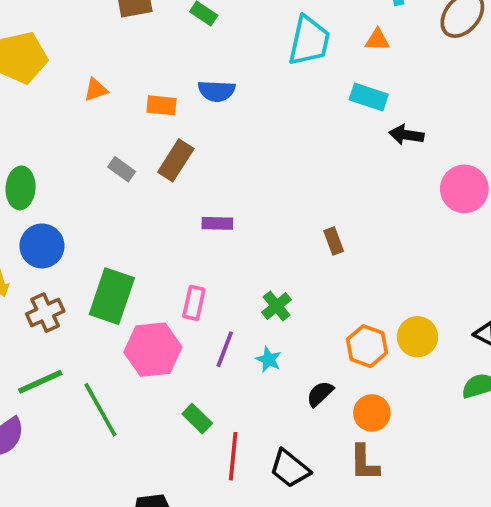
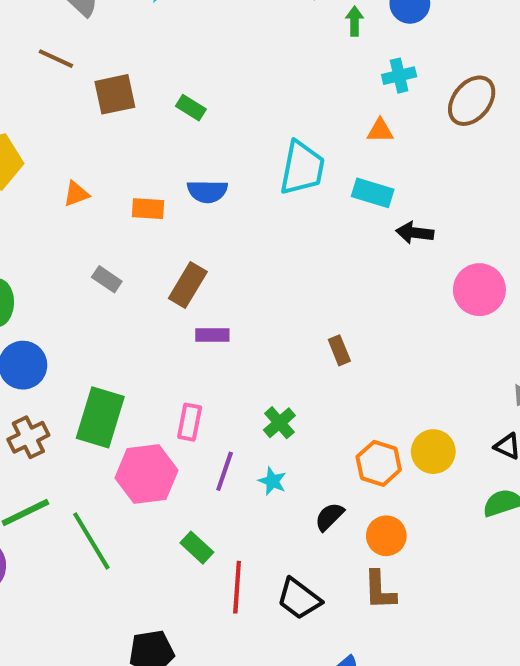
cyan trapezoid: (309, 41) -> (302, 168), moved
brown rectangle: (176, 160) -> (188, 285), moved

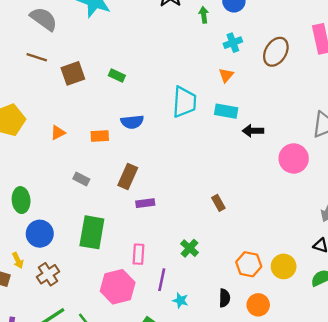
orange triangle: (380, 131) -> (226, 75), turned -42
green rectangle: (100, 417) -> (92, 232), moved
yellow circle: (433, 452) -> (284, 266), moved
cyan star: (272, 481) -> (180, 300), moved
black semicircle: (329, 517) -> (224, 298), turned 144

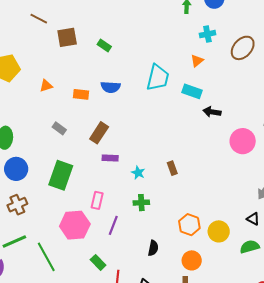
green cross: (190, 248) -> (141, 203), turned 35
black semicircle: (224, 298) -> (153, 248), moved
cyan star: (180, 300) -> (138, 173), moved

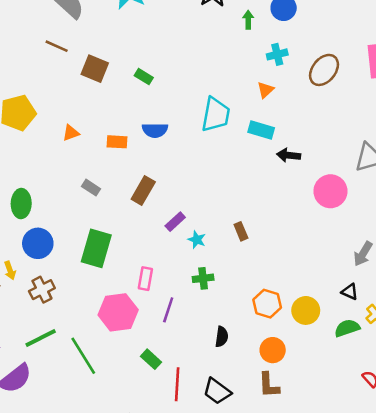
brown square: (67, 37) -> (95, 69), turned 35
purple rectangle: (110, 158) -> (175, 222), moved, turned -42

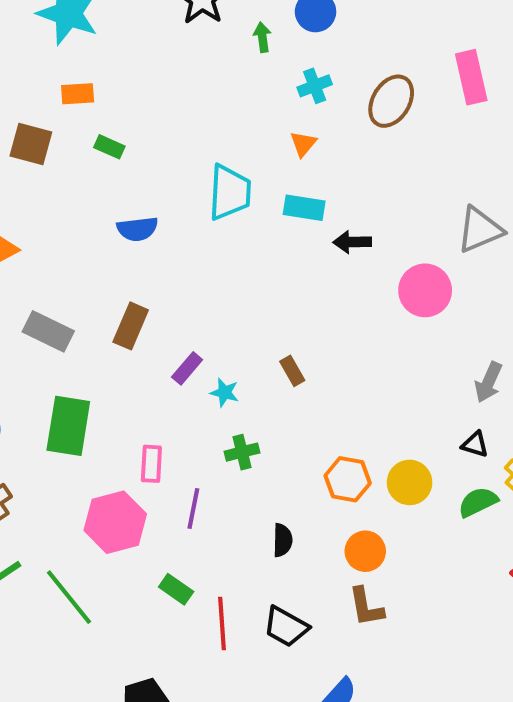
orange rectangle: (117, 142) -> (78, 94), moved
gray rectangle: (91, 188) -> (48, 331), size x1.6

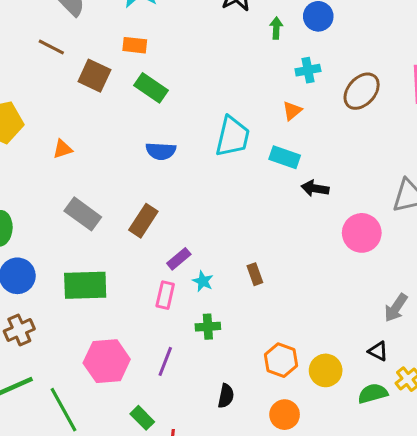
green rectangle: (109, 147) -> (151, 88), size x1.5
green rectangle: (68, 426) -> (85, 285), turned 69
pink rectangle: (151, 464) -> (165, 295), moved

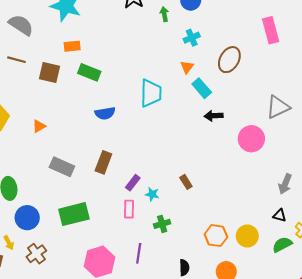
brown ellipse: (362, 91) -> (229, 60), moved
cyan rectangle: (285, 157) -> (202, 88), moved, turned 42

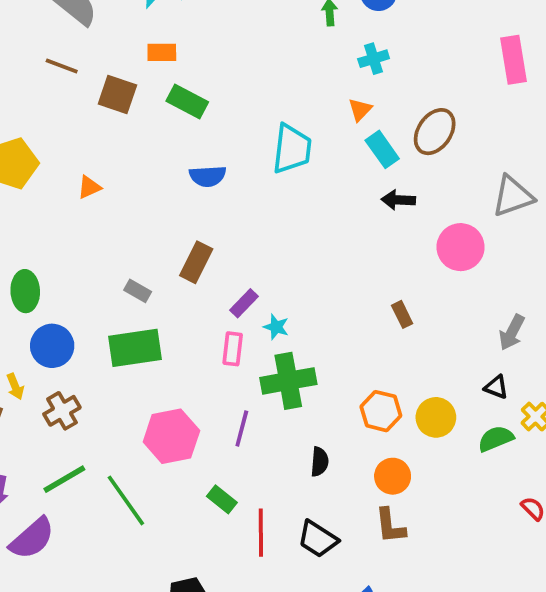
brown ellipse: (229, 60) -> (435, 132), moved
gray rectangle: (62, 167) -> (138, 291), moved, size x0.6
brown rectangle: (186, 182) -> (402, 314), moved
green cross: (162, 224) -> (288, 381), size x1.8

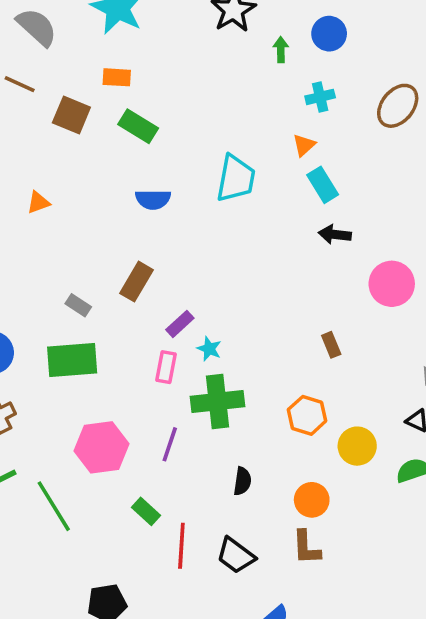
brown ellipse: (435, 132) -> (398, 106), moved
orange hexagon: (381, 411) -> (307, 415), moved

